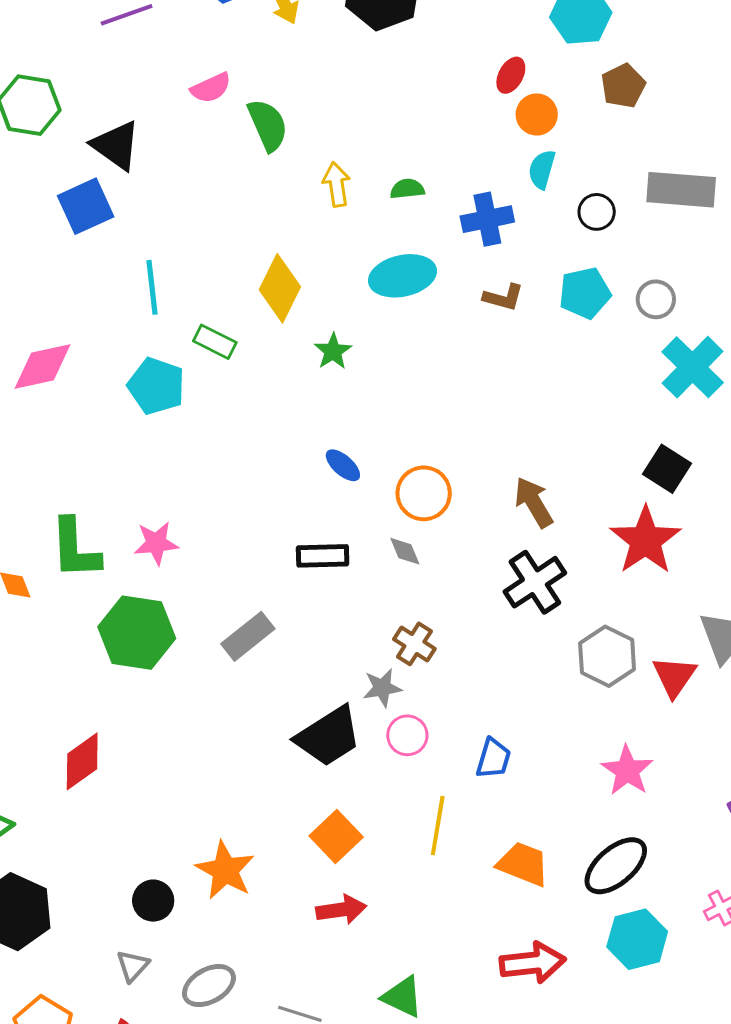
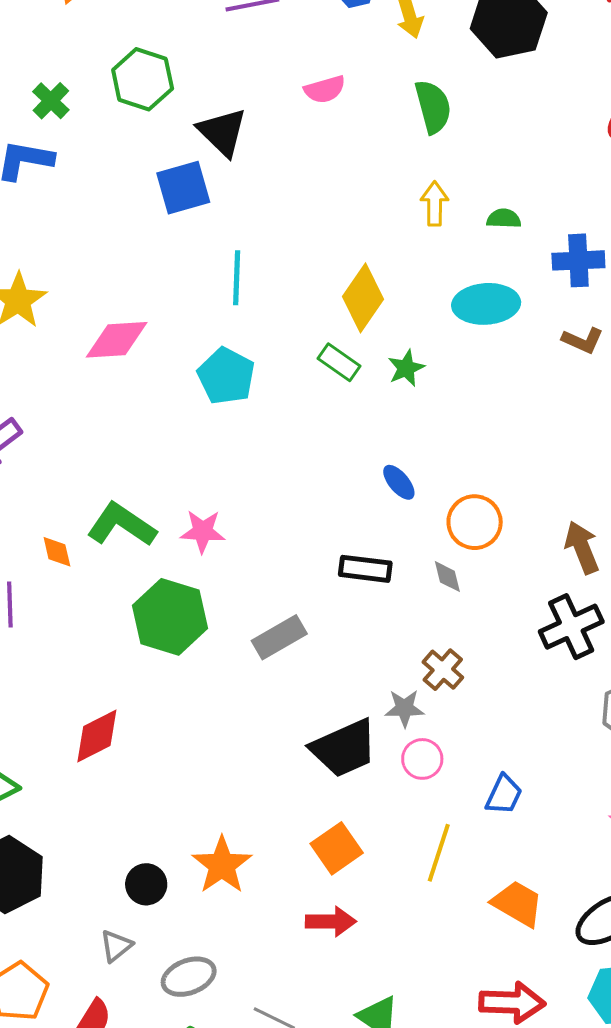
green semicircle: (268, 125) -> (433, 107), moved
green rectangle: (215, 342) -> (339, 362), moved
green L-shape: (75, 549) -> (122, 525), turned 118

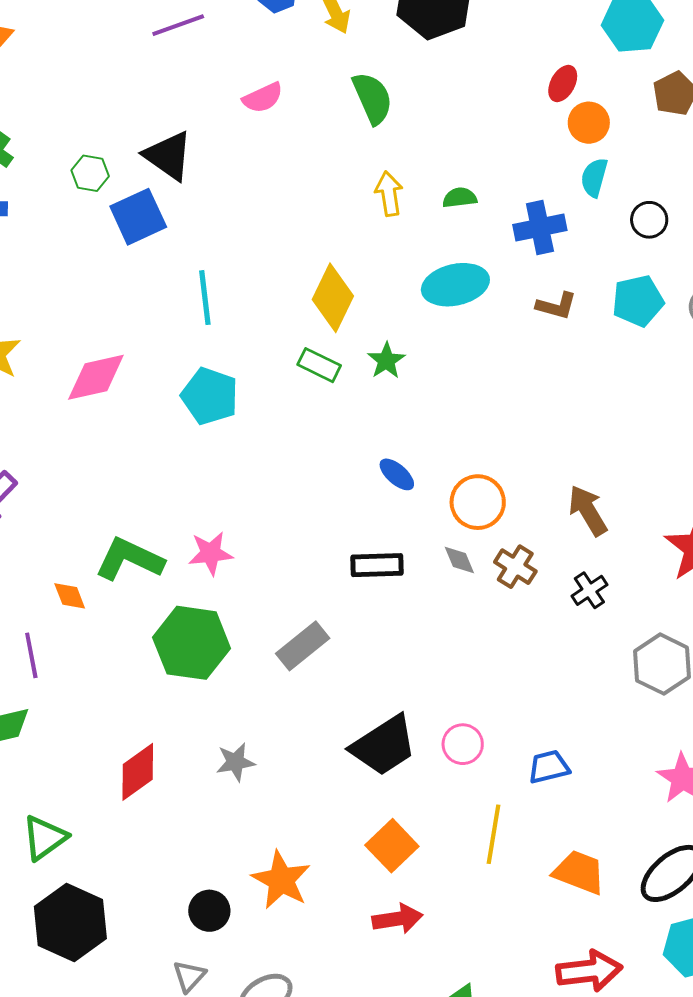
green hexagon: (143, 79) -> (90, 173), moved, size x0.6
black cross: (571, 627) -> (589, 590), size x0.6
brown cross: (443, 670) -> (515, 567), moved
gray star: (404, 708) -> (235, 762), moved
blue trapezoid: (504, 795) -> (549, 767), turned -120

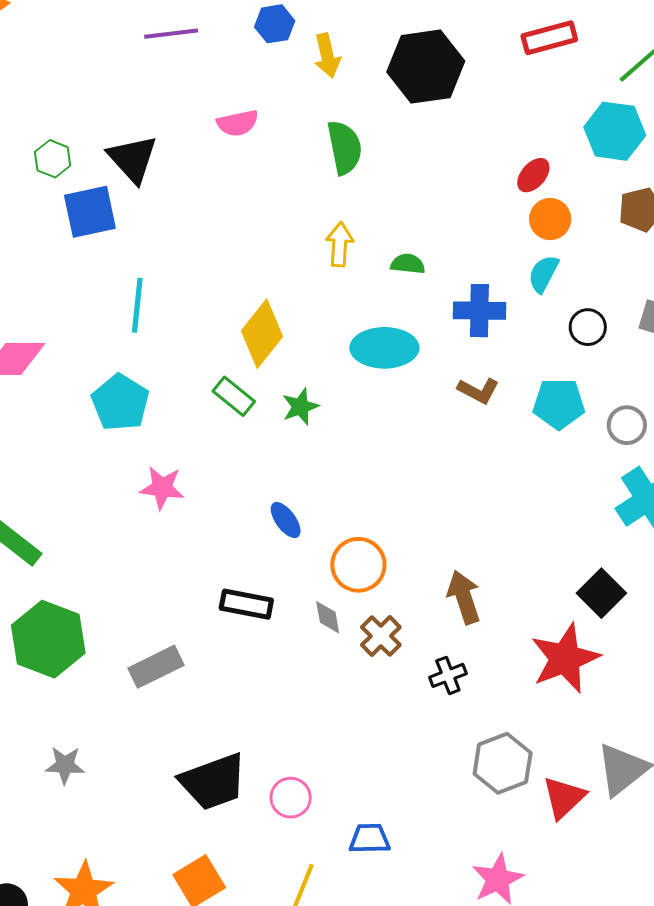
pink star: (211, 553) -> (162, 488), moved

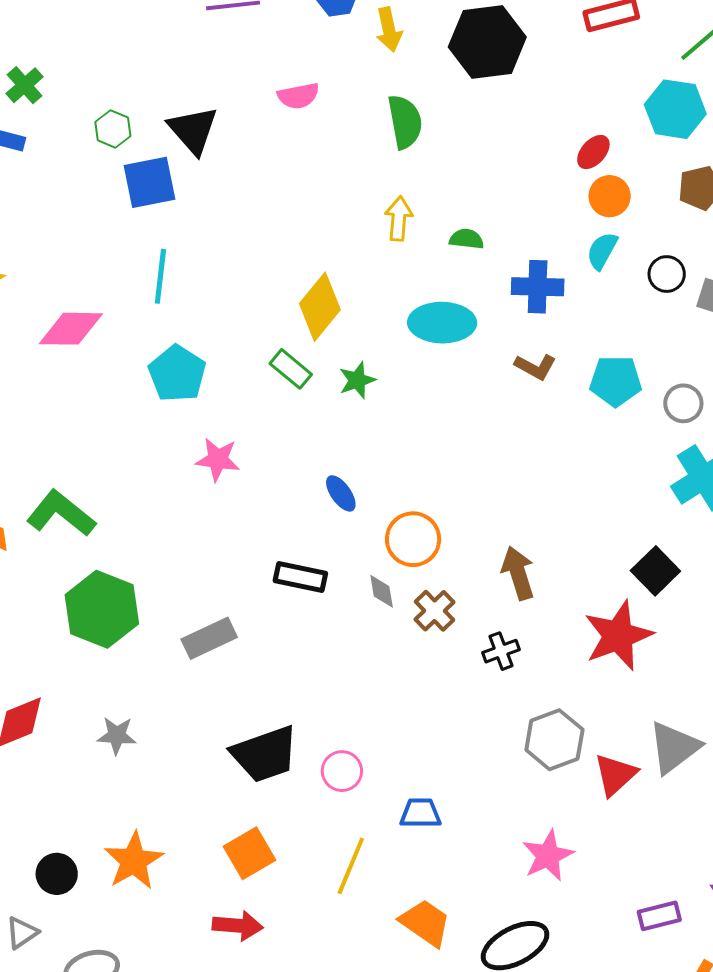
cyan line: (137, 305) -> (160, 276), moved
black circle: (588, 327) -> (667, 274), moved

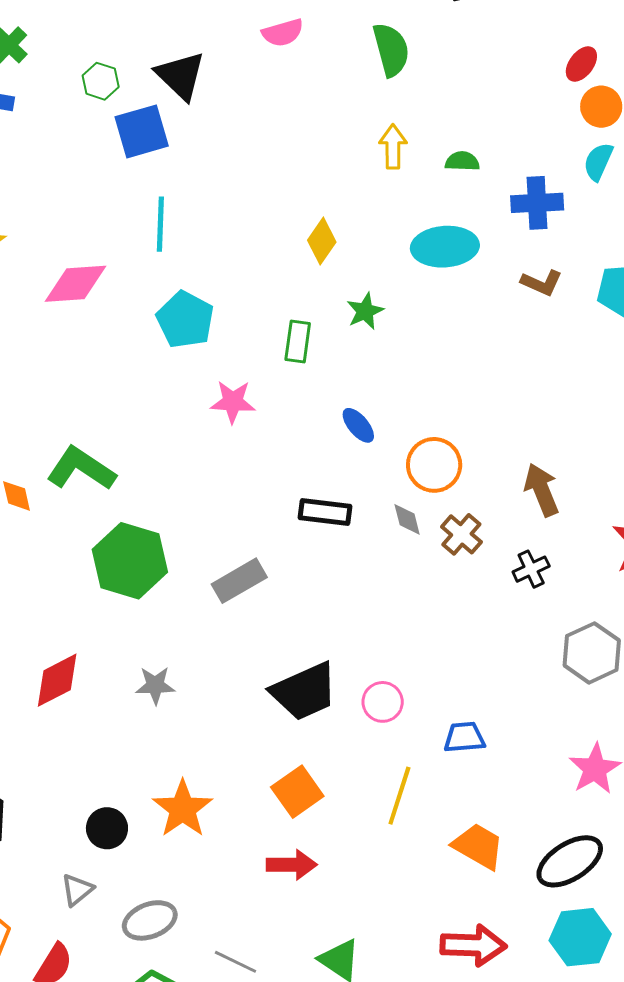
yellow diamond: (320, 307) -> (322, 241), size x0.7
green rectangle: (291, 369) -> (298, 341), moved, turned 63

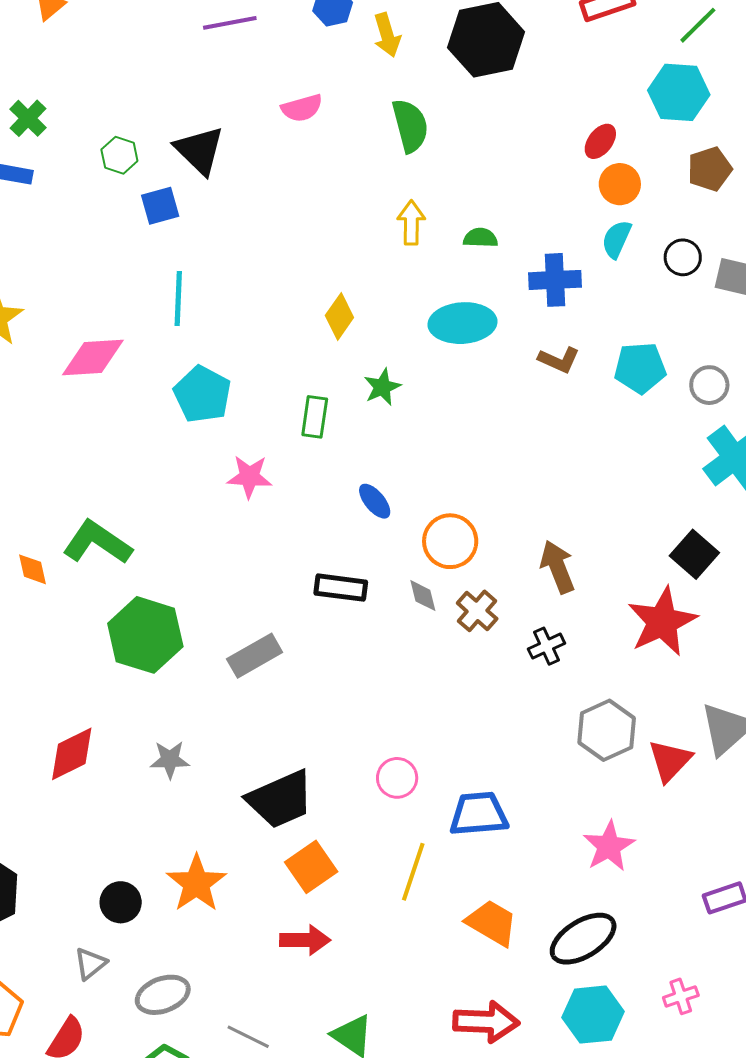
blue square: (142, 131) -> (160, 206), size x0.7
black trapezoid: (304, 691) -> (280, 799), moved
blue trapezoid: (464, 737) -> (479, 814), size x1.4

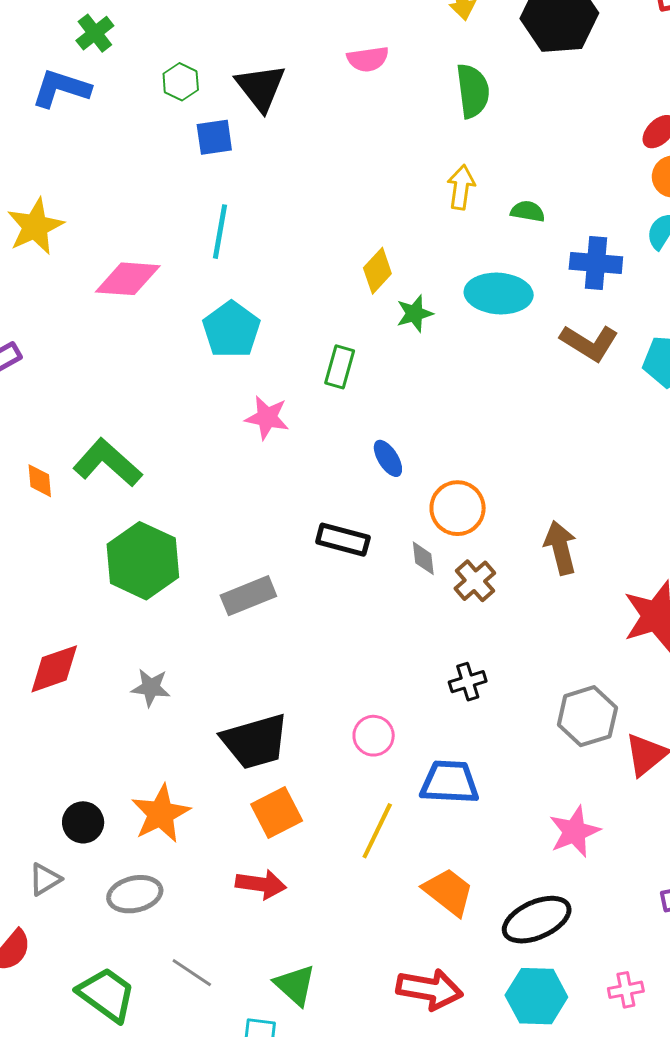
brown L-shape: (559, 360) -> (589, 343), size x1.4
green star: (382, 387) -> (415, 314), moved
black cross: (546, 646) -> (468, 682), moved
gray ellipse: (163, 995) -> (135, 894), moved

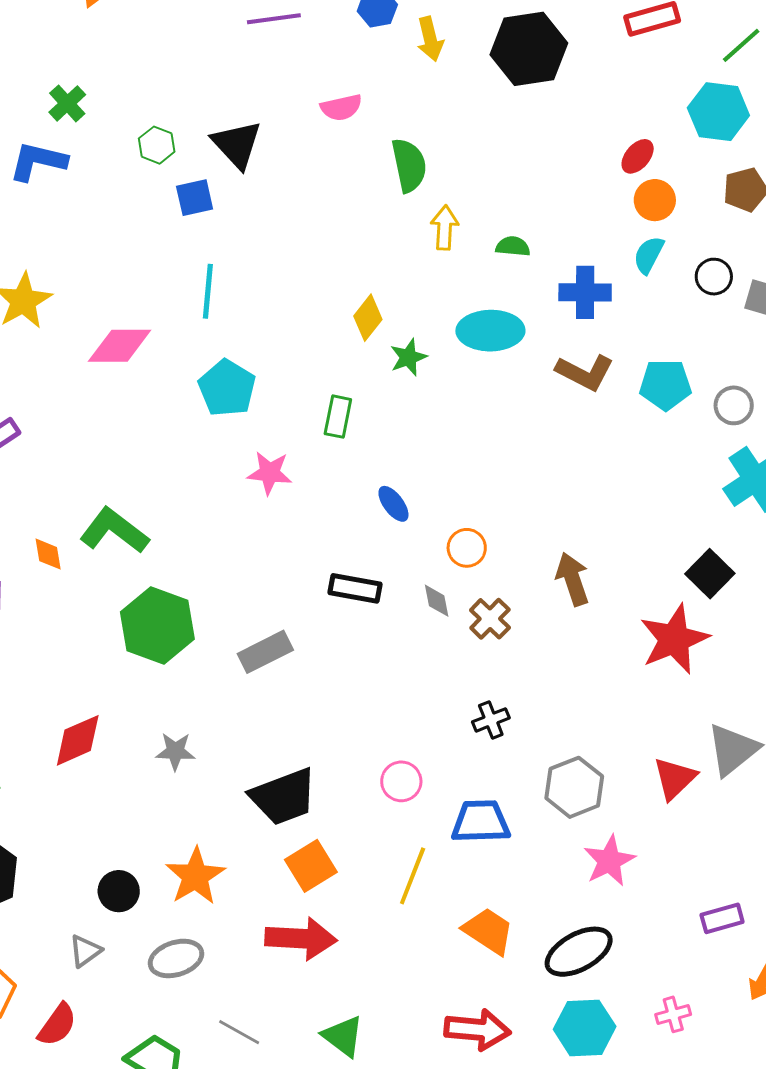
green semicircle: (473, 91) -> (409, 165), moved
orange circle: (458, 508) -> (467, 548), size x0.7
gray hexagon: (587, 716) -> (574, 787), moved
red arrow: (261, 884) -> (301, 938), size x1.4

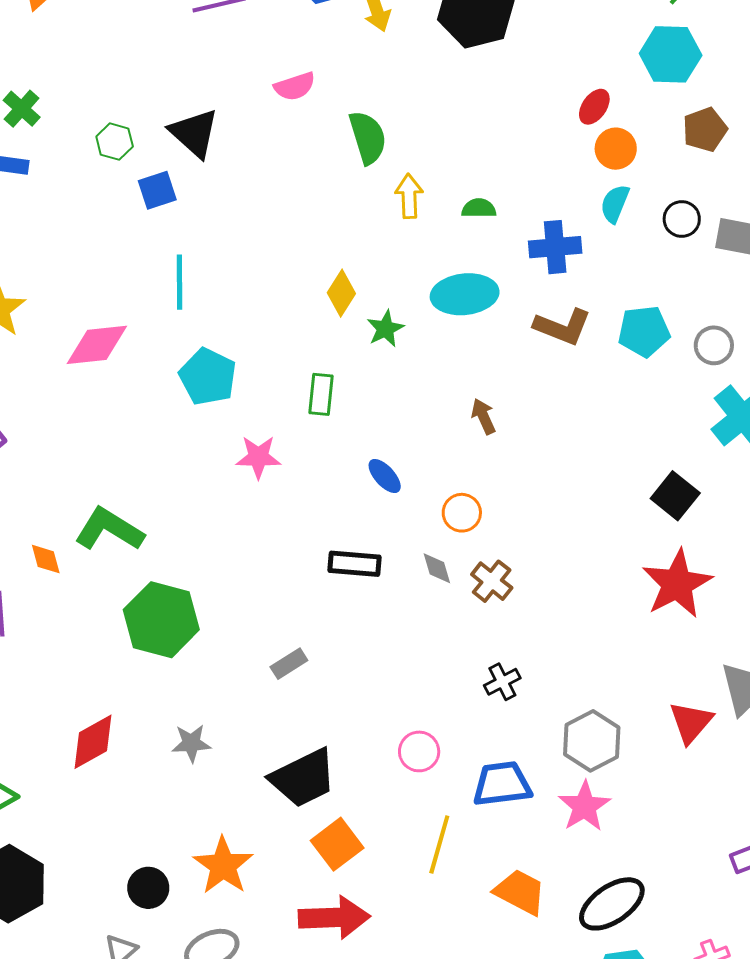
black square: (710, 574) -> (675, 496), moved
brown arrow: (573, 579) -> (483, 416), moved, size x0.7
gray rectangle: (265, 652) -> (289, 664), moved, size x0.7
pink star: (609, 861) -> (584, 806), moved

